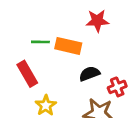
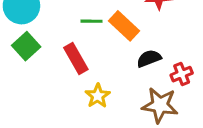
orange rectangle: (68, 46) -> (124, 26), turned 30

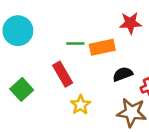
orange rectangle: (124, 26) -> (102, 47), turned -55
green square: (26, 46) -> (22, 89), moved

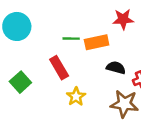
black semicircle: (123, 74) -> (116, 68), turned 36

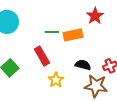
red star: (123, 19) -> (95, 16), turned -30
black semicircle: (116, 68) -> (83, 65), moved

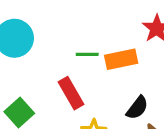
black semicircle: (83, 65) -> (137, 108), turned 112

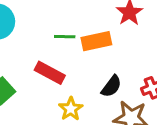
red rectangle: (71, 93) -> (50, 73), turned -32

